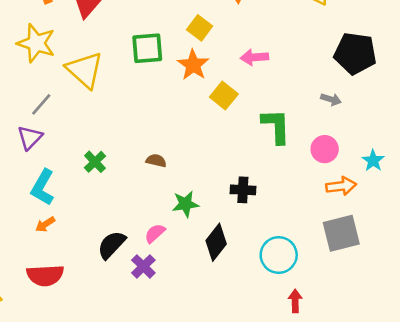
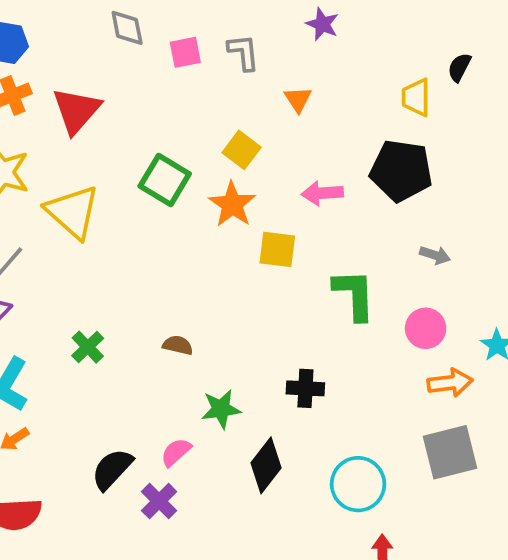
green square: (147, 48) -> (165, 180), turned 36
black pentagon: (355, 53) -> (401, 171), moved
yellow square: (224, 95) -> (277, 249), turned -32

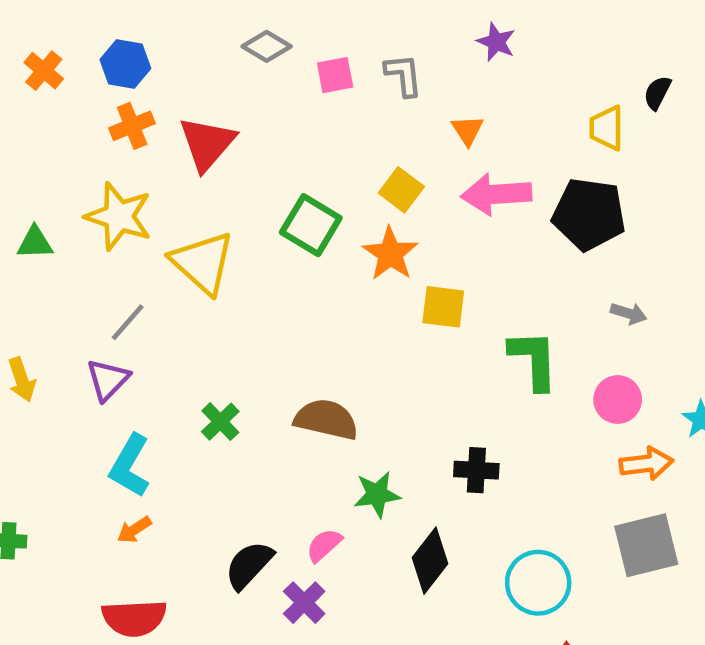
gray diamond: (127, 28) -> (267, 46), turned -48
pink arrow: (322, 193) -> (496, 194), moved, size x1.4
brown semicircle: (178, 345) -> (326, 419), size x1.8

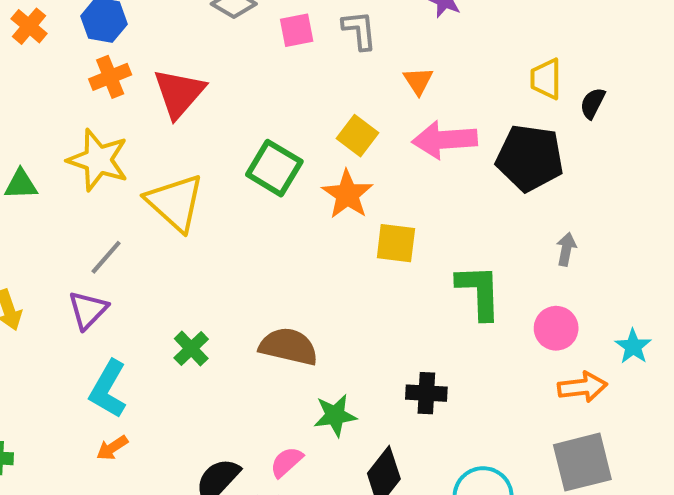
black semicircle: (657, 93) -> (593, 103), moved
gray arrow: (629, 313) -> (566, 249), turned -96

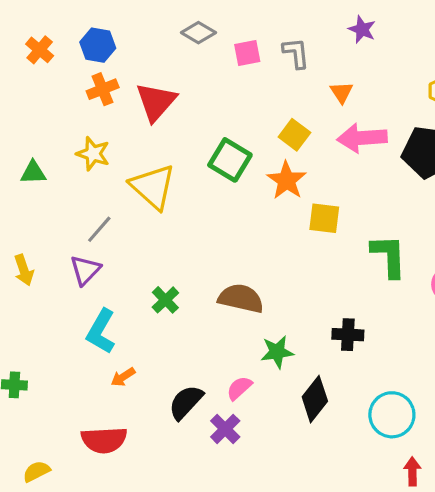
yellow star: (98, 160) -> (93, 154), size x0.7
orange arrow: (112, 448) -> (123, 377), moved

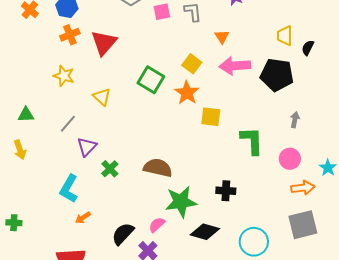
green triangle: (33, 173) -> (26, 115), moved
yellow triangle: (153, 187) -> (102, 97), size x0.6
purple triangle: (85, 270) -> (87, 147), moved
green star: (277, 352) -> (181, 202), size x1.5
black diamond: (315, 399) -> (205, 232), turned 68

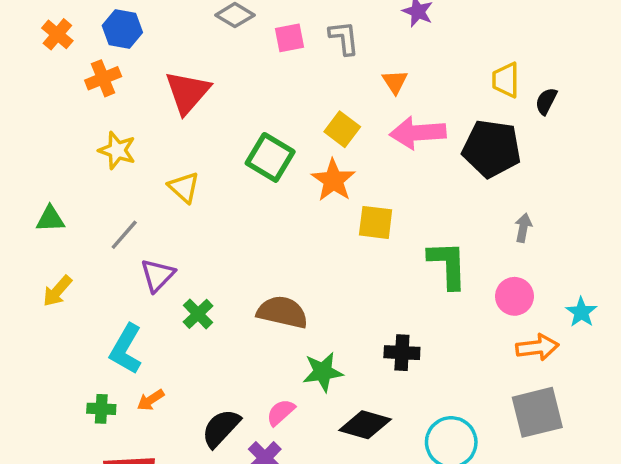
orange cross: (70, 35) -> (103, 78), moved
yellow arrow: (20, 150) -> (57, 291), moved, turned 60
green star: (181, 202) -> (323, 372), size x0.7
green cross: (14, 223) -> (101, 409), moved

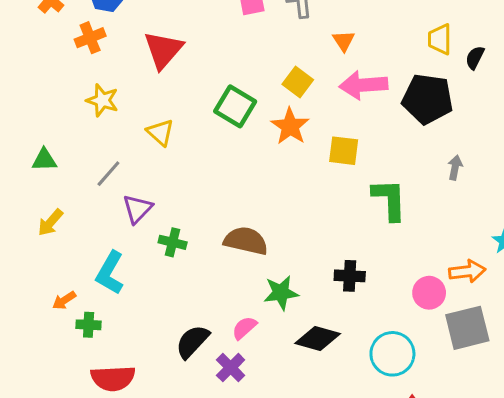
yellow square: (376, 222) -> (344, 151), moved
pink circle: (514, 296) -> (429, 293), moved
green cross: (198, 314) -> (173, 242), turned -32
orange arrow: (151, 400) -> (64, 300), moved

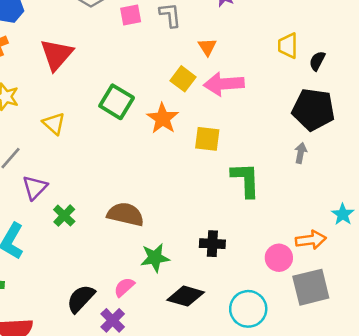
yellow square: (298, 82) -> (183, 79), moved
black pentagon: (428, 99) -> (313, 109), moved
green cross: (173, 242) -> (64, 216), turned 30

